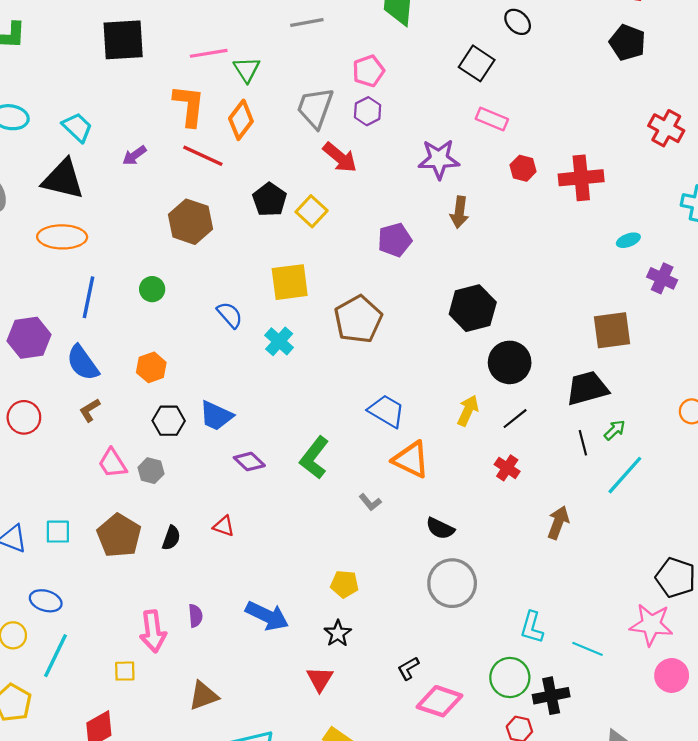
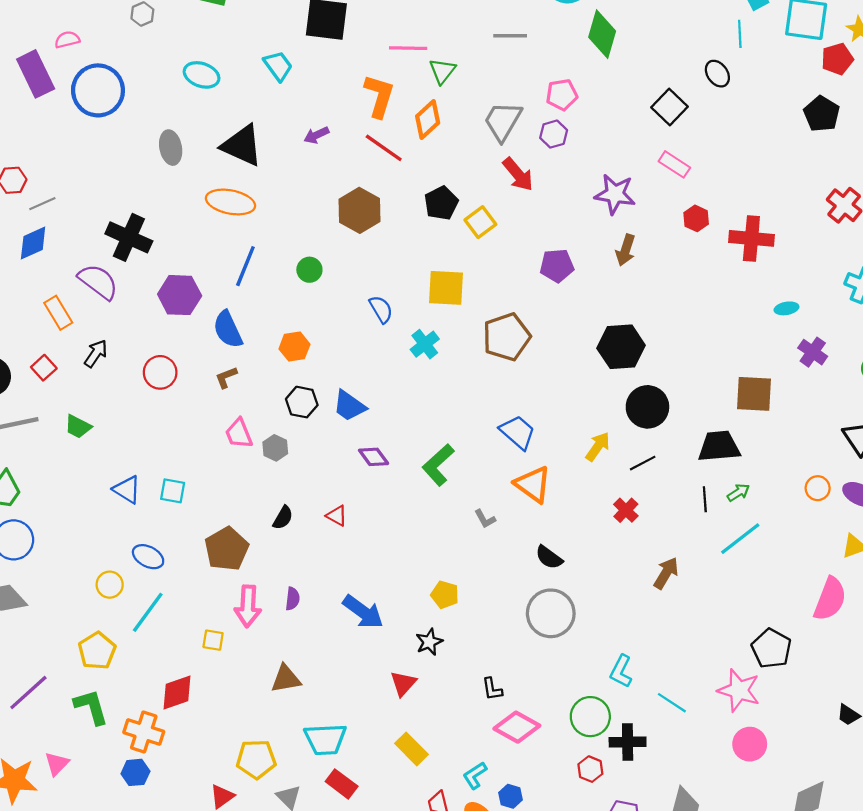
cyan trapezoid: (77, 127) -> (278, 66), moved
brown pentagon: (119, 536) -> (227, 549), moved
black L-shape: (408, 668) -> (492, 689), turned -80

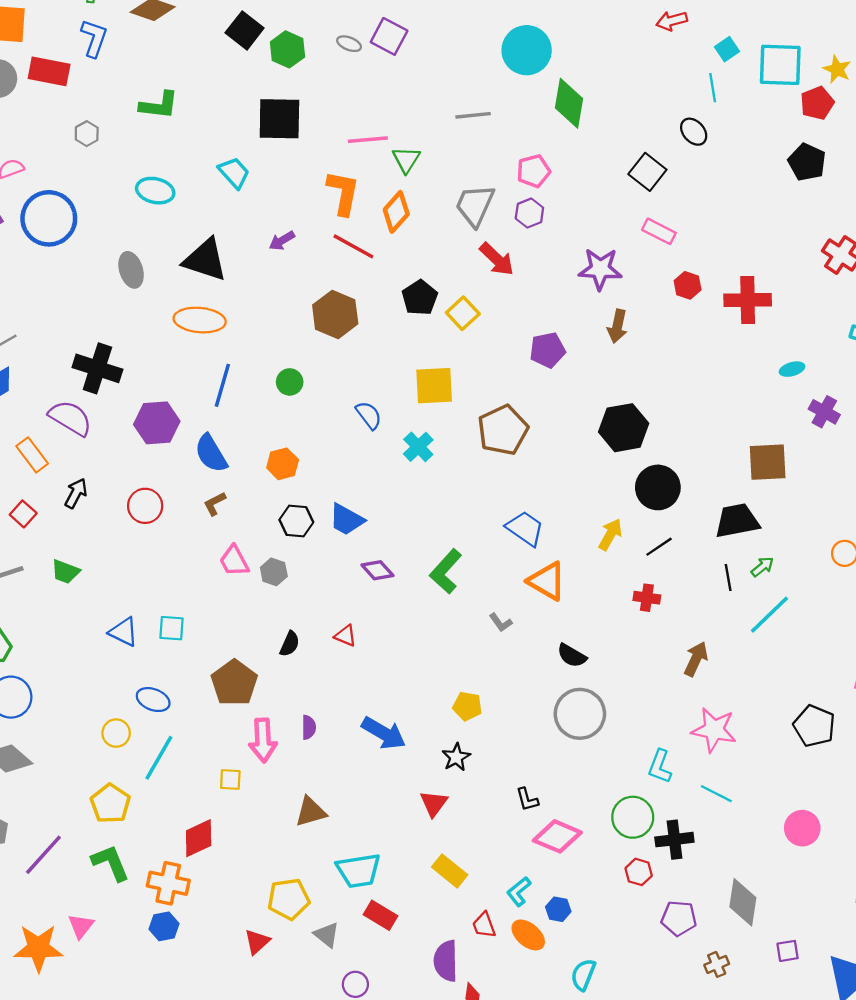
red cross: (626, 510) -> (647, 598), turned -30
pink star: (739, 690) -> (714, 730), moved

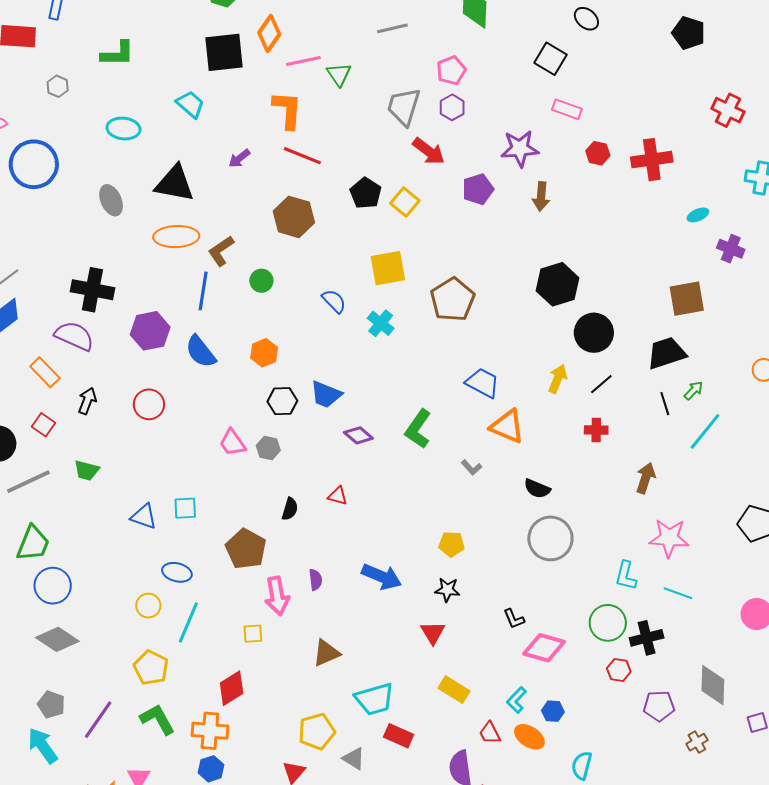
orange diamond: (396, 212) -> (269, 33), moved
purple pentagon: (548, 350) -> (478, 189), moved
brown L-shape: (215, 504) -> (221, 251), moved, size x1.4
black star: (456, 757) -> (447, 590), turned -30

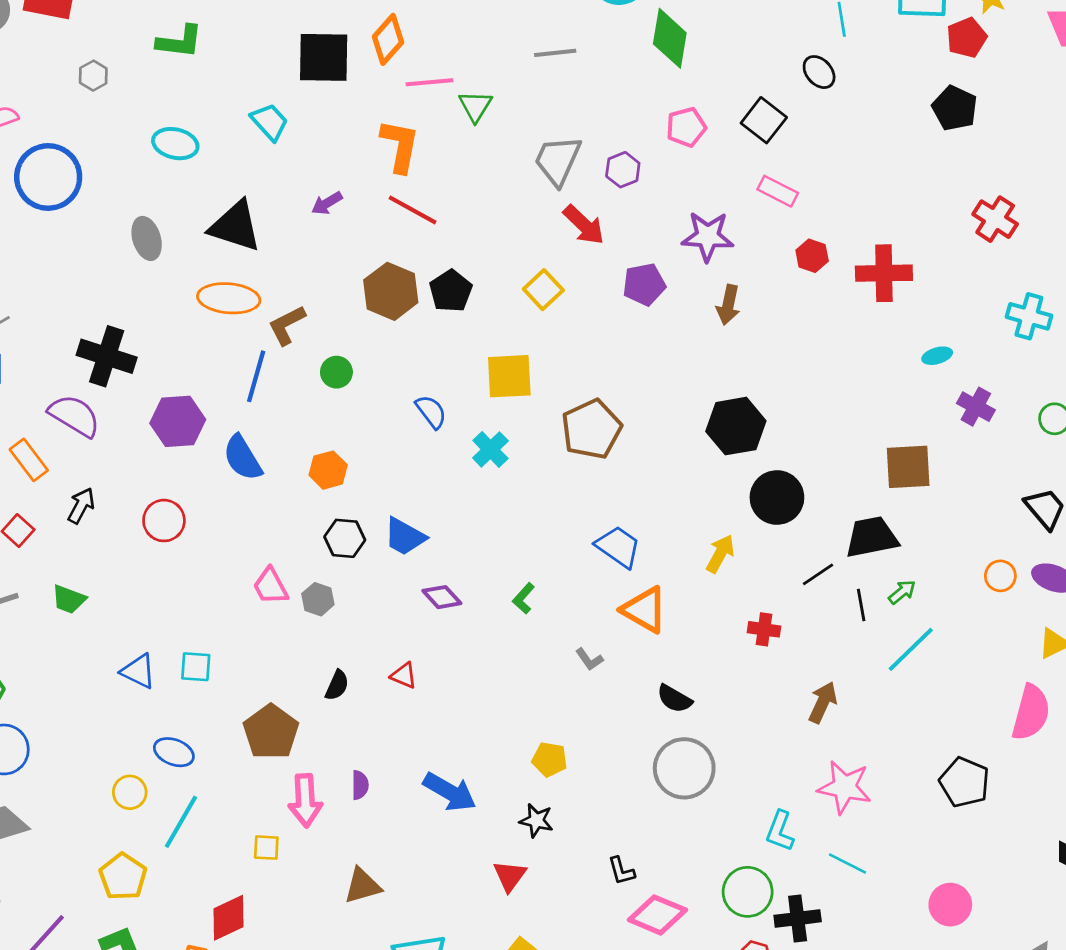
pink pentagon: (451, 70) -> (686, 127), moved
black pentagon: (366, 193) -> (451, 291), moved
black line: (601, 384) -> (818, 574), moved
green L-shape: (418, 429) -> (524, 598), size x0.6

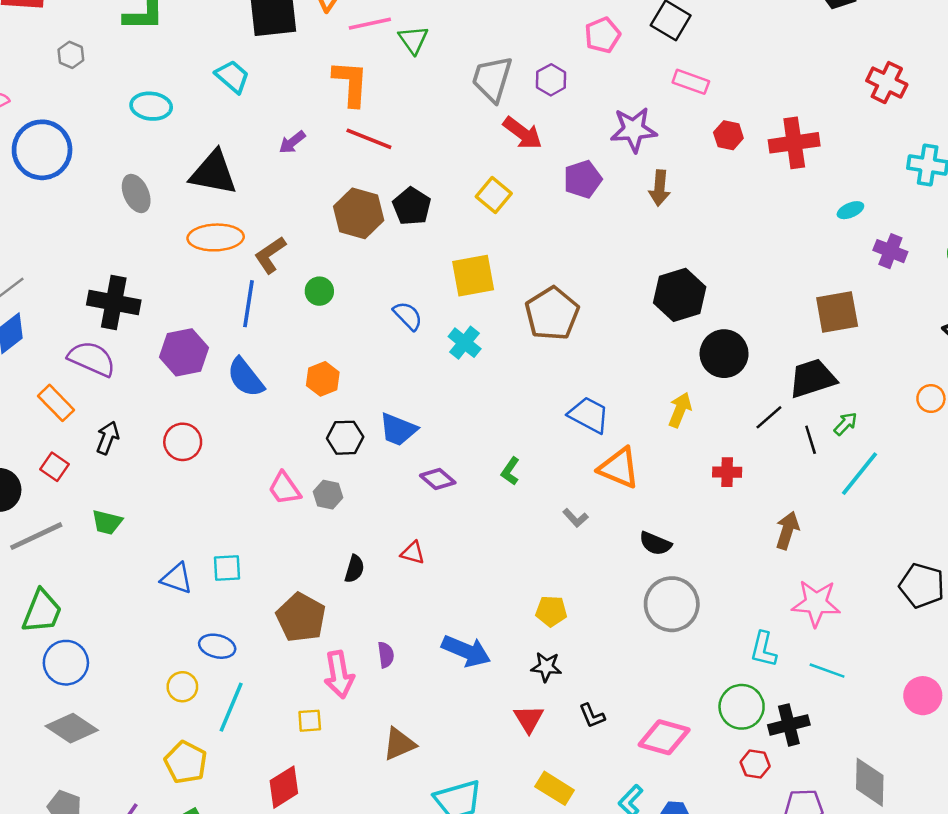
black L-shape: (621, 871) -> (592, 716), moved

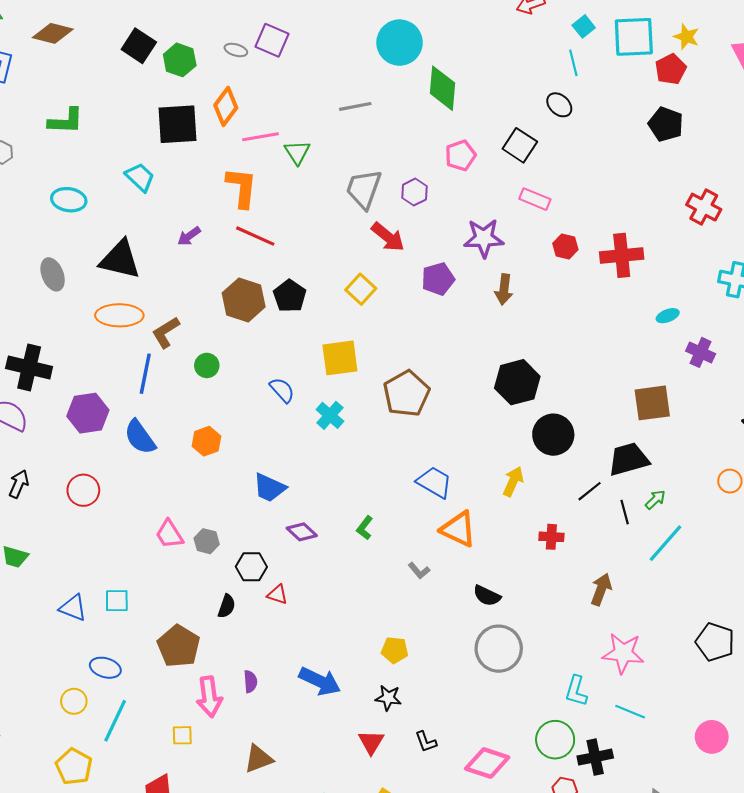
black hexagon: (345, 438) -> (251, 567), moved

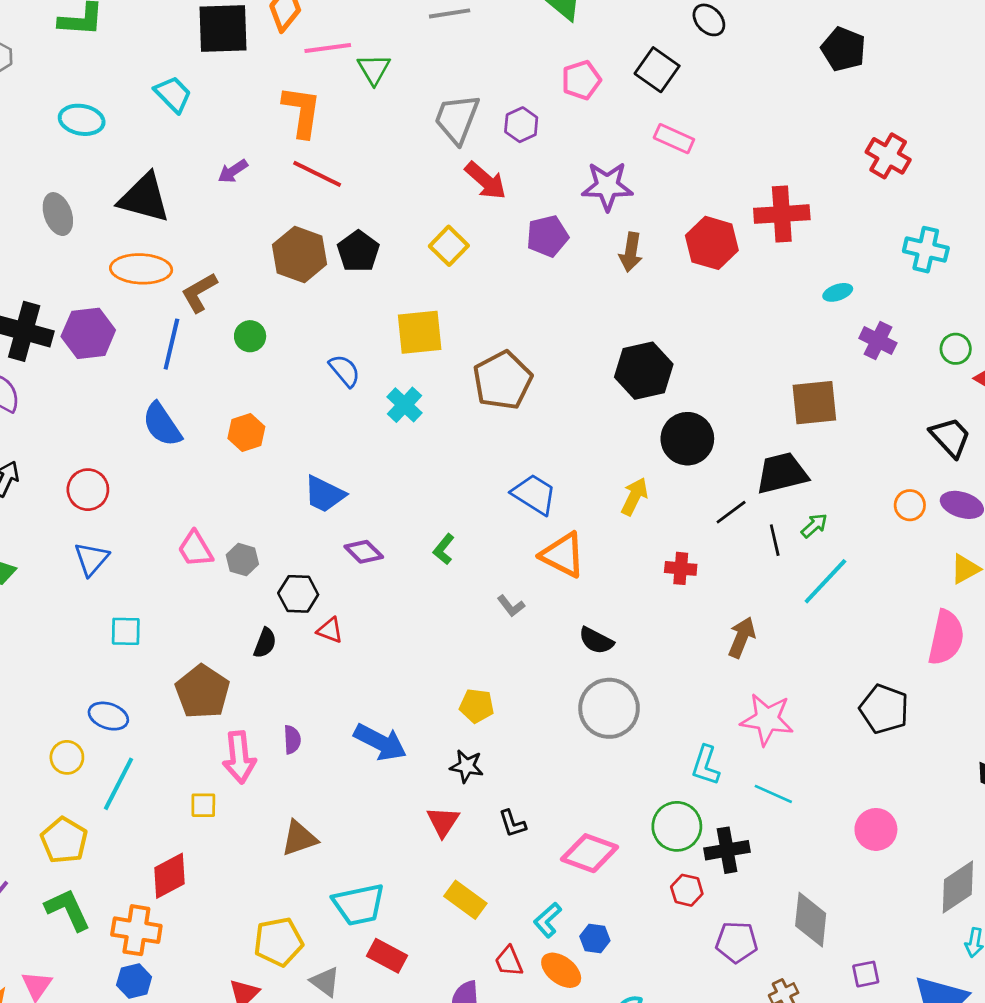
red hexagon: (565, 247) -> (712, 243), moved, size x1.6
purple hexagon: (88, 413) -> (88, 333), moved
blue triangle: (73, 608) -> (91, 559), moved, turned 48

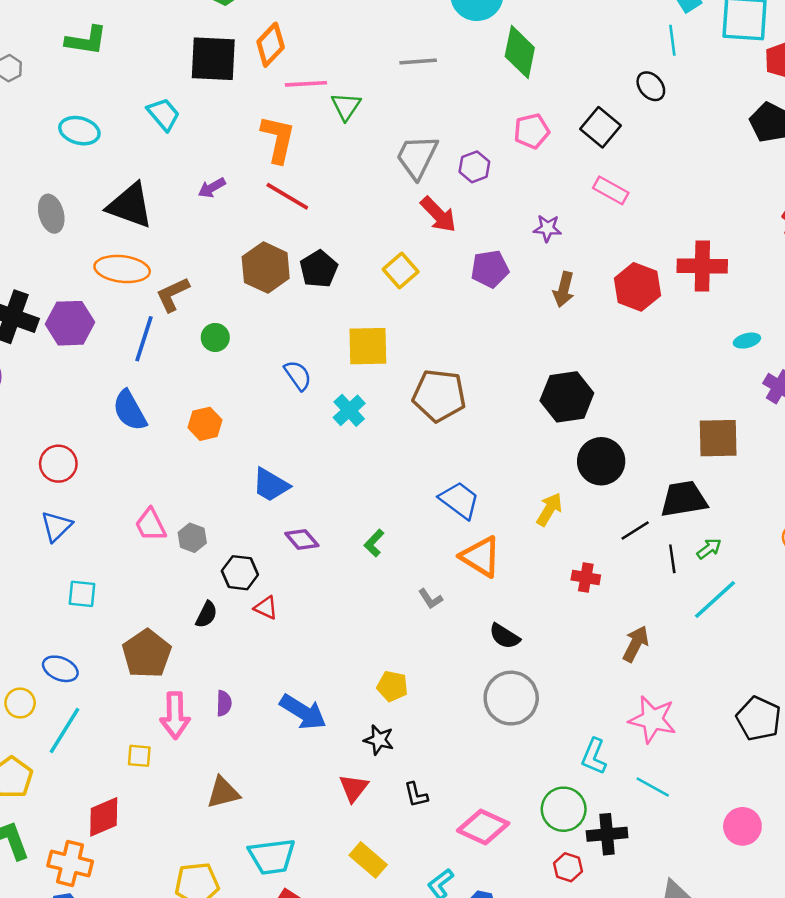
purple star: (607, 186) -> (547, 228), size x0.6
brown pentagon: (503, 380) -> (439, 395), turned 30

